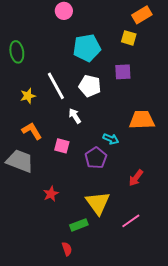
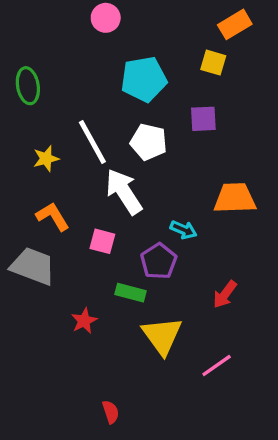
white arrow: (75, 116) -> (124, 192), size x1.8
green rectangle: (79, 225) -> (130, 293), moved, turned 36

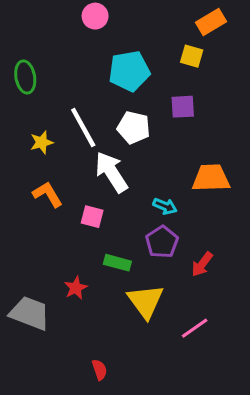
purple pentagon: (159, 261) -> (162, 242), moved
gray trapezoid: (33, 266) -> (30, 313), moved

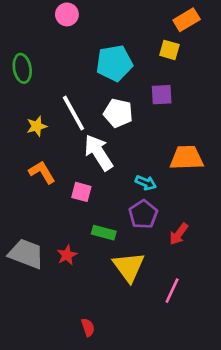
pink circle: (95, 16) -> (67, 14), moved
gray trapezoid: (30, 313) -> (26, 254), moved
pink line: (195, 328) -> (172, 291), turned -30

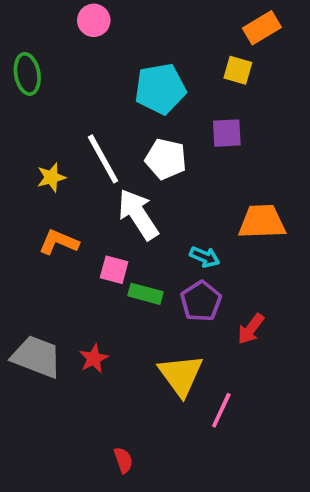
green ellipse: (22, 68) -> (27, 74), moved
orange L-shape: (42, 172) -> (59, 242), turned -36
green rectangle: (104, 233) -> (146, 294), moved
pink line: (172, 291) -> (221, 410), moved

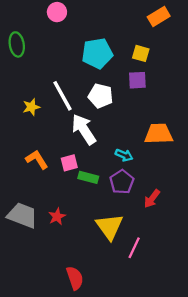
yellow square: (238, 70) -> (141, 53), moved
orange L-shape: (59, 242) -> (37, 160), moved, turned 35
pink square: (114, 270) -> (69, 163), turned -30
red semicircle: (123, 460) -> (75, 278), size x1.5

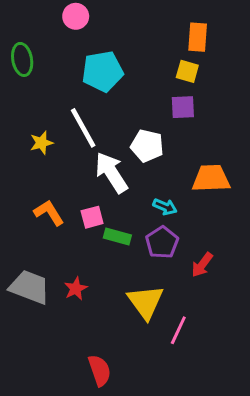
orange rectangle: (159, 17) -> (198, 37), moved, turned -55
cyan pentagon: (97, 53) -> (102, 71), moved
white pentagon: (101, 96) -> (147, 146), moved

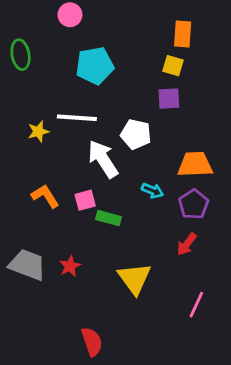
white line: (83, 128) -> (77, 118), turned -57
purple pentagon: (162, 242) -> (194, 204), moved
pink line: (178, 330) -> (196, 305), moved

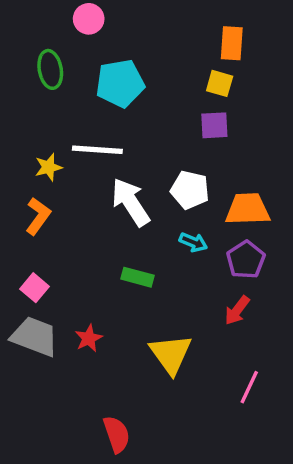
green ellipse: (21, 55) -> (50, 69), moved
white pentagon: (136, 134) -> (190, 190), moved
orange L-shape: (45, 196) -> (38, 216), moved, turned 68
pink square: (85, 200) -> (35, 288), moved, turned -35

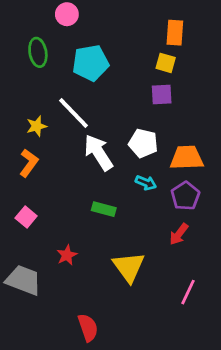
white line: (97, 150) -> (73, 113), turned 42
gray trapezoid: (35, 337) -> (23, 280), moved

